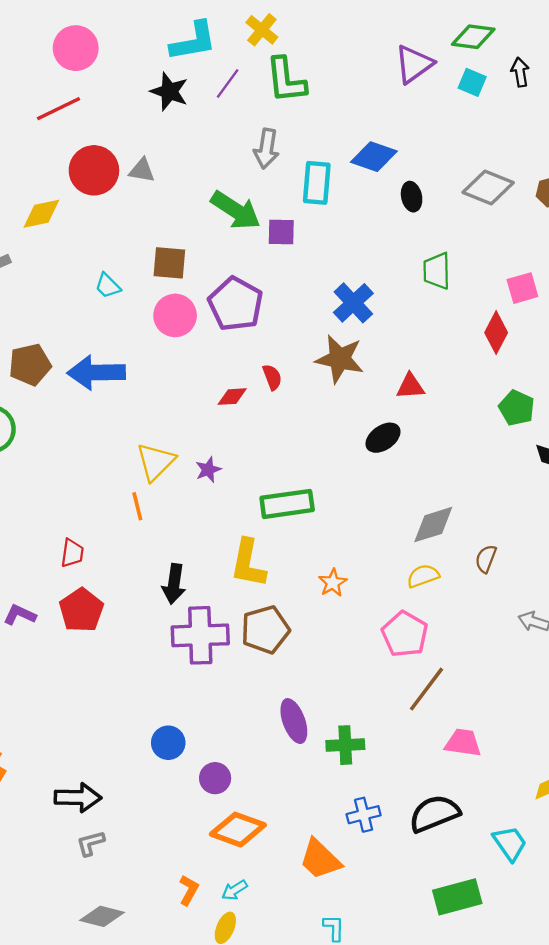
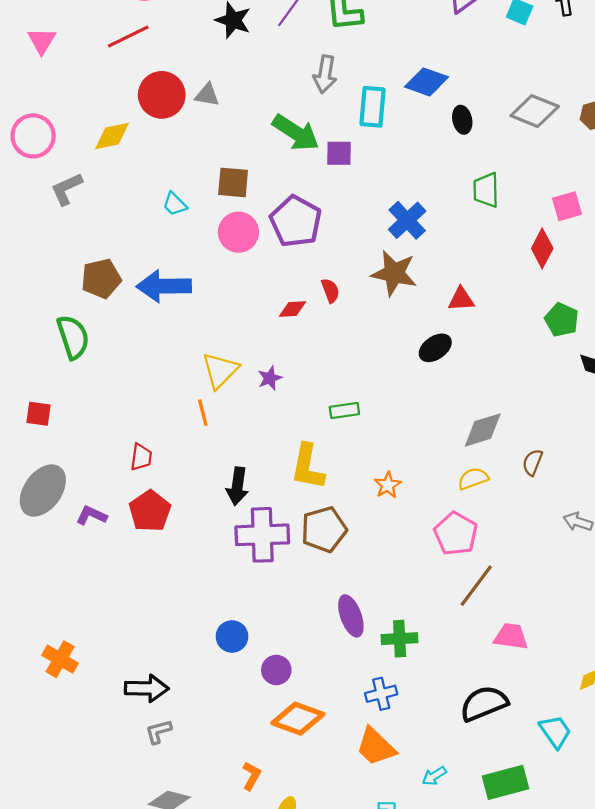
green rectangle: (287, 504) -> (344, 411), size x0.6
blue cross: (364, 815) -> (381, 694), moved
cyan arrow: (234, 890) -> (434, 776), moved

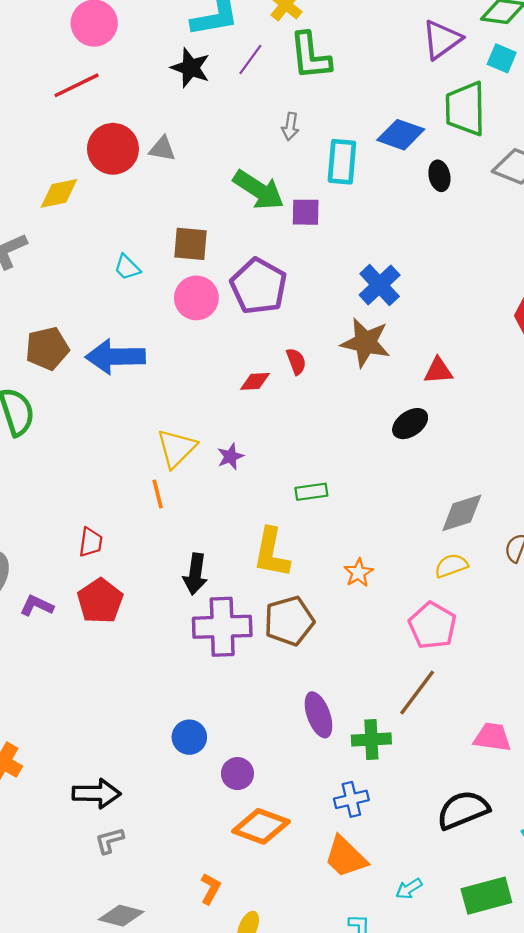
gray arrow: (325, 74) -> (290, 126), size x0.7
green trapezoid: (486, 190) -> (465, 109), moved, size x1.4
brown line: (476, 586) -> (417, 693), moved

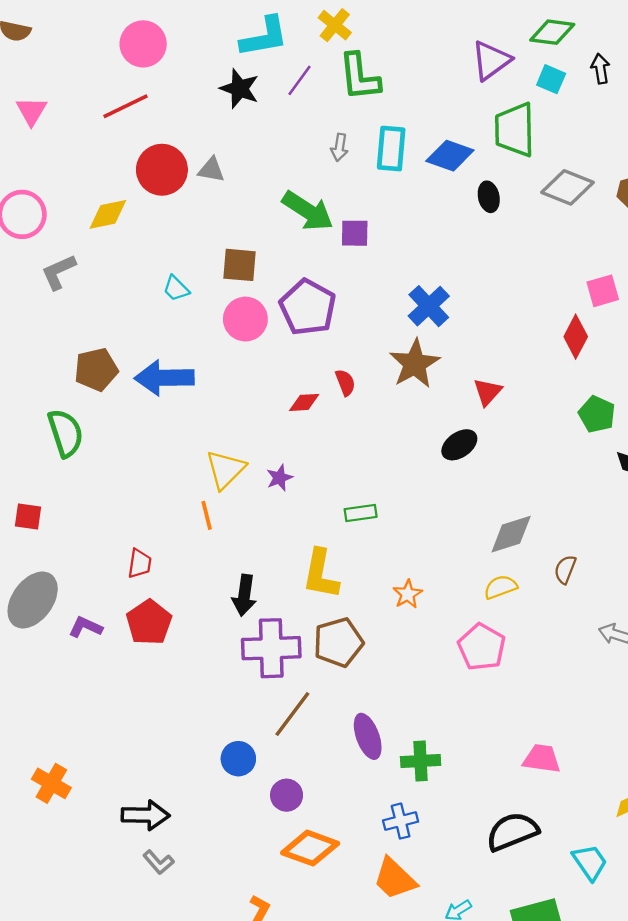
cyan rectangle: (342, 162) -> (391, 149), moved
brown star: (365, 343) -> (415, 364), turned 30
red triangle: (438, 371) -> (488, 392), turned -44
brown line: (417, 693) -> (292, 714), moved
gray L-shape: (109, 840) -> (158, 862), turned -116

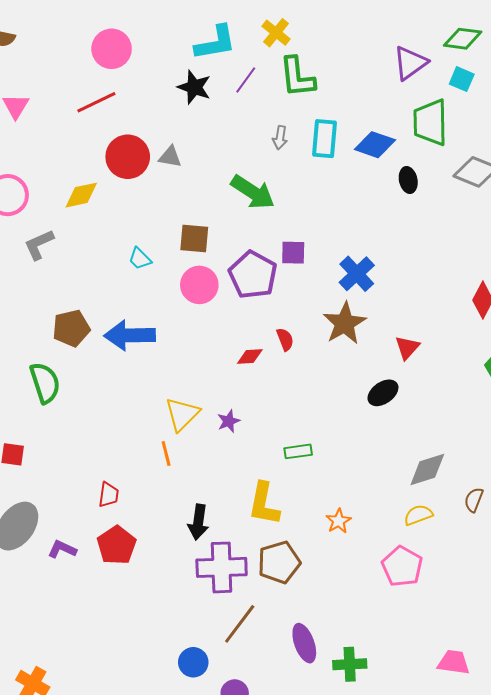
purple square: (355, 233) -> (293, 253), moved

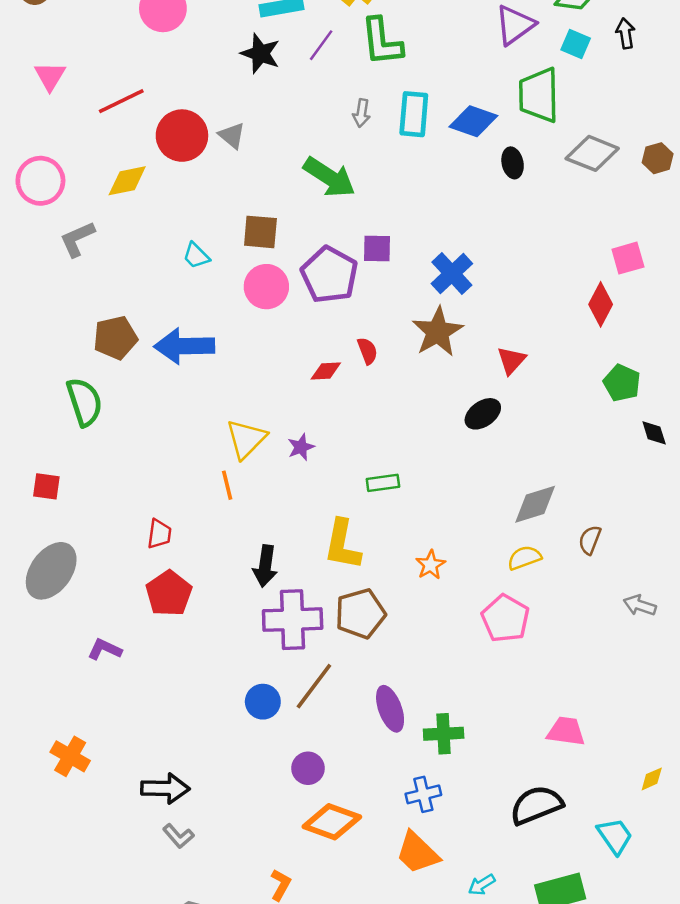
red line: (96, 102) -> (121, 101), moved
gray triangle: (170, 157) -> (232, 136), turned 30
purple L-shape: (62, 549) -> (105, 649), moved
blue circle: (193, 662) -> (263, 702), moved

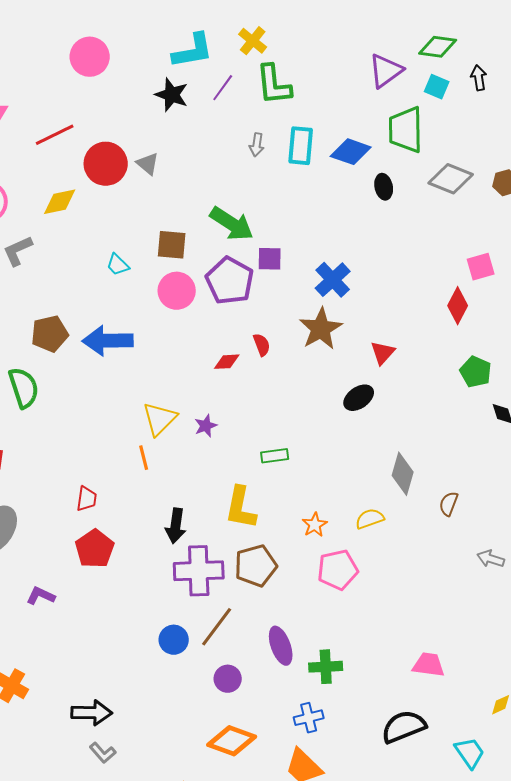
green arrow: (329, 177) -> (232, 224), moved
gray diamond: (535, 504) -> (403, 474), turned -57
yellow semicircle: (524, 558) -> (370, 519), moved
pink pentagon: (505, 618) -> (338, 570), moved, turned 30
purple circle: (308, 768) -> (228, 679), moved

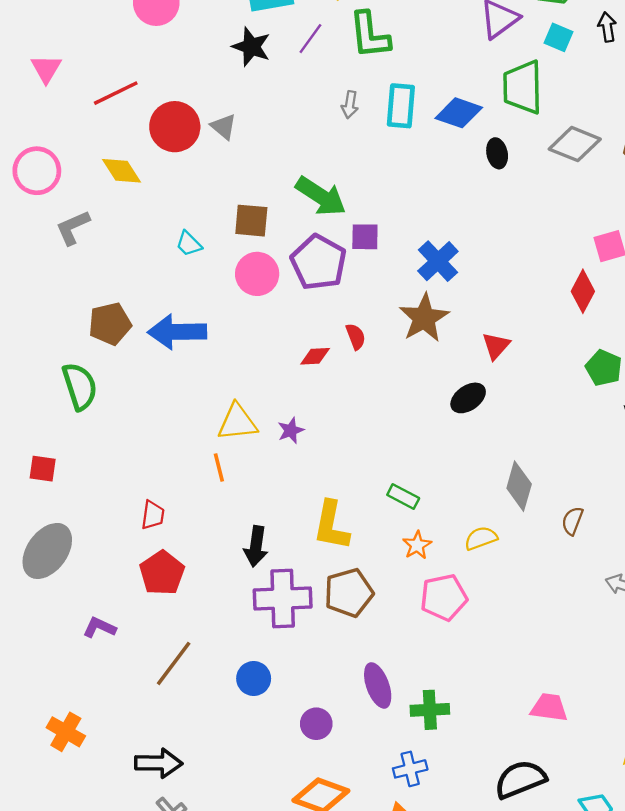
yellow diamond: (60, 202) -> (121, 171), turned 69
yellow triangle: (160, 419) -> (237, 422), turned 39
green rectangle: (275, 456) -> (403, 496), moved, turned 36
brown line: (217, 627) -> (174, 663), moved

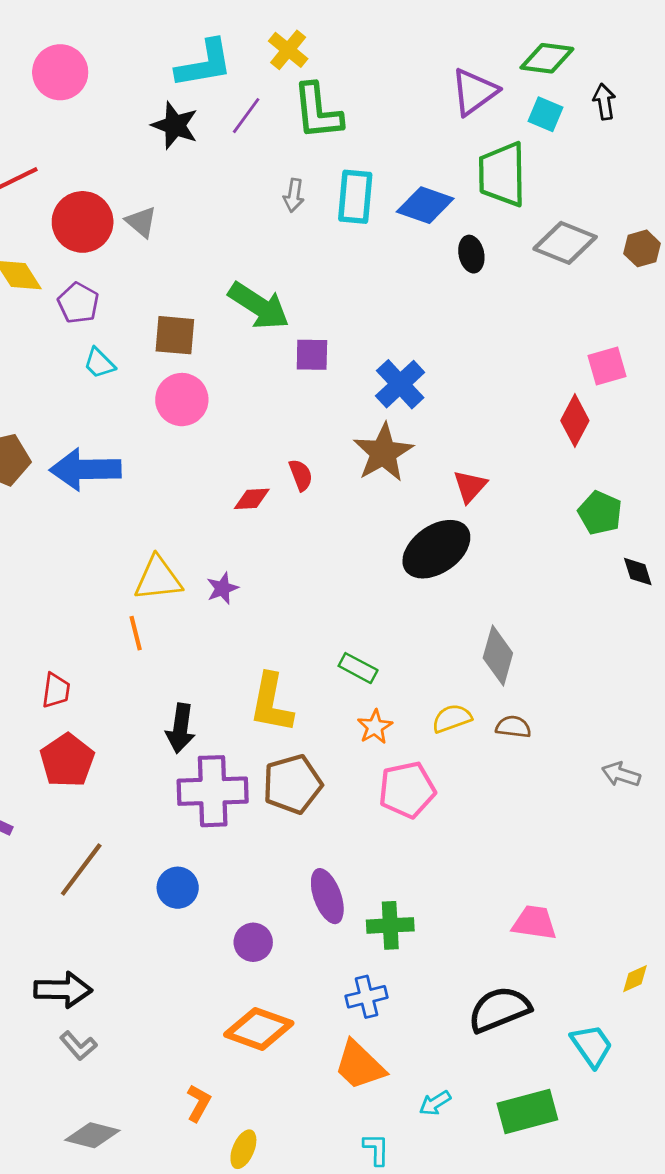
purple pentagon: (319, 262) -> (78, 303), moved, size x0.6
black ellipse: (468, 398) -> (436, 549), size x1.6
brown semicircle: (572, 521) -> (513, 727), moved, turned 76

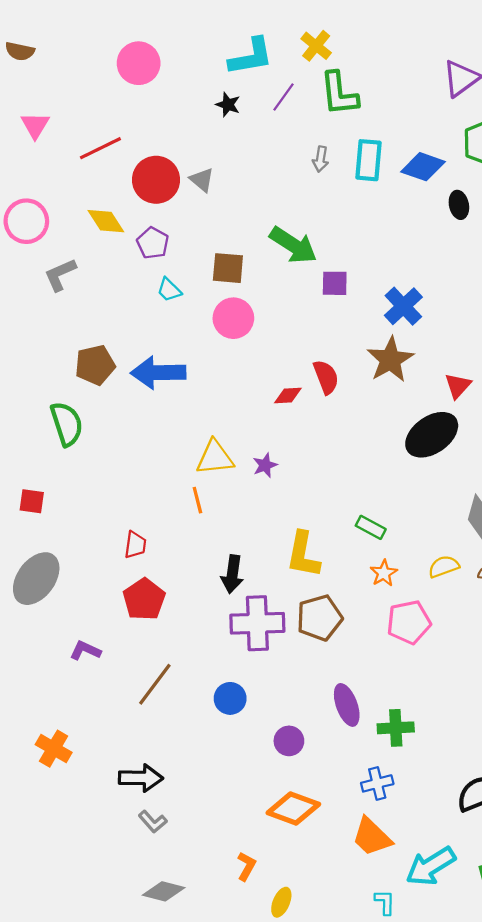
black star: (175, 125) -> (228, 105), size x0.7
red semicircle: (301, 475) -> (326, 377), size x1.4
cyan arrow: (435, 1103) -> (431, 866), size x2.0

